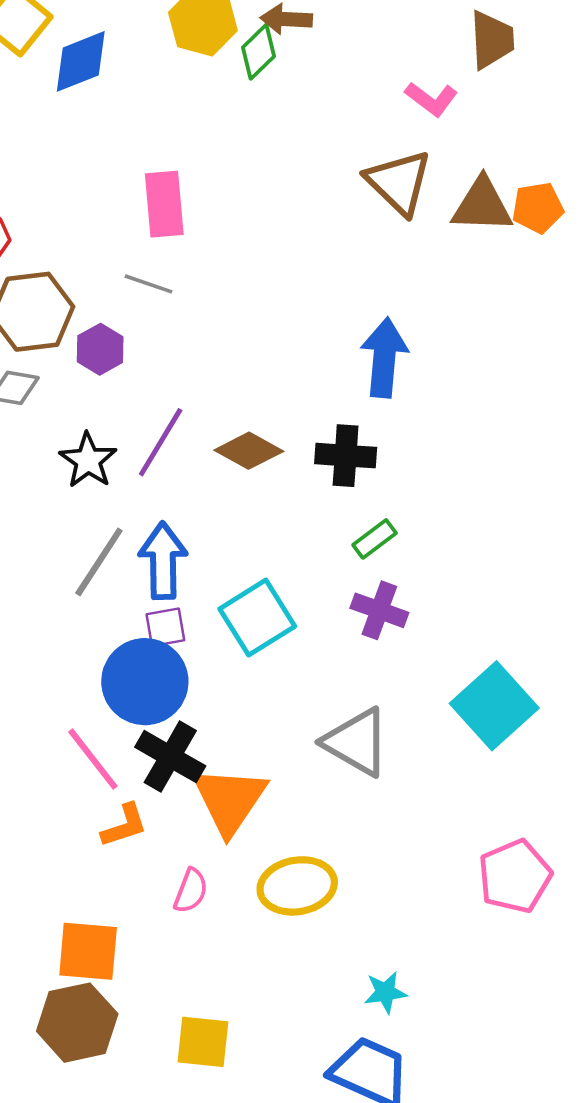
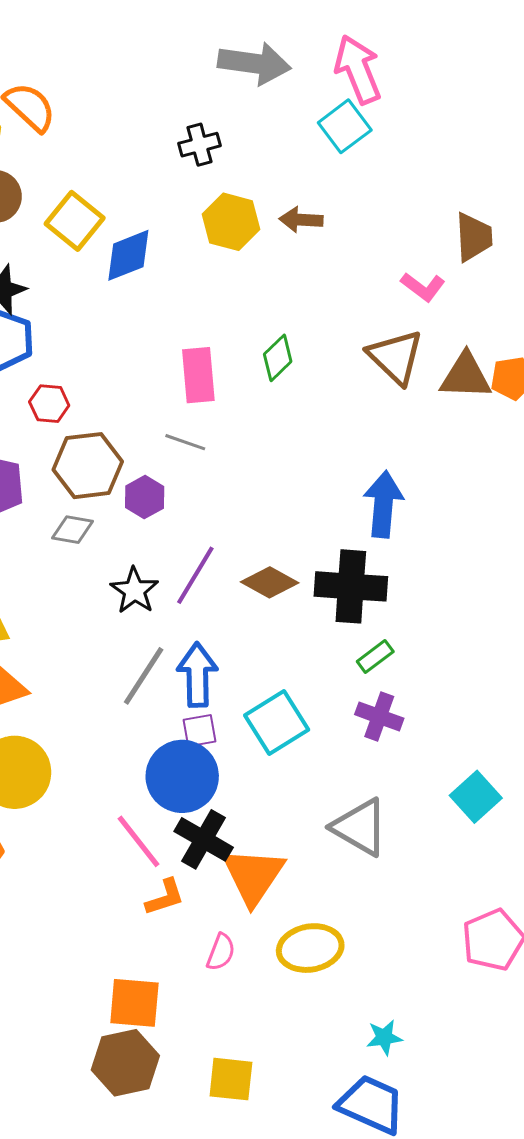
green diamond: (259, 52) -> (278, 358), moved
black cross: (346, 456) -> (351, 586), size x1.4
cyan square: (494, 706) -> (476, 797), size x0.7

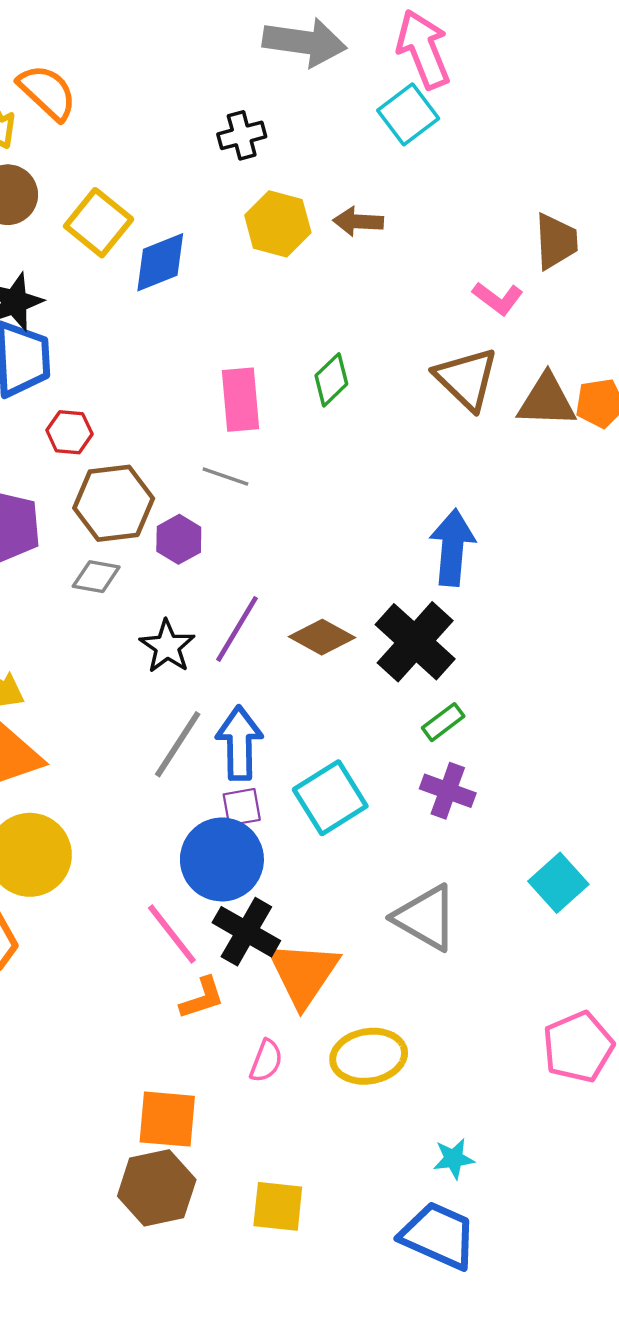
black cross: (351, 586) -> (415, 642), turned 38

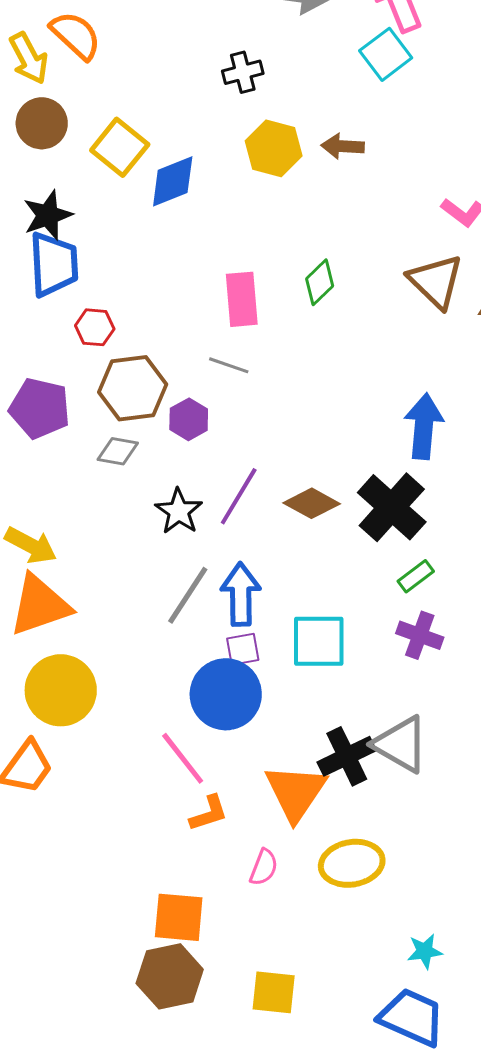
cyan square: (330, 798) -> (319, 641), turned 32
black cross: (246, 932) -> (347, 756), moved, turned 34

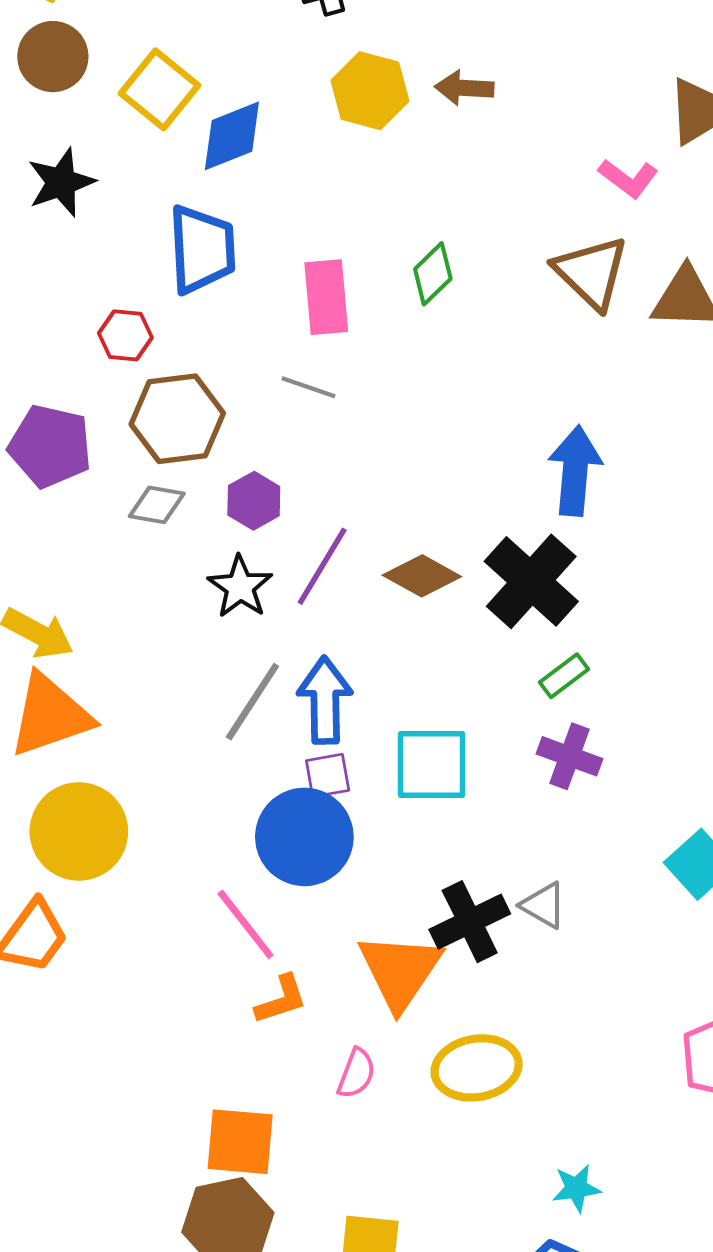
blue trapezoid: (54, 264) -> (202, 249), moved
purple hexagon: (189, 419) -> (254, 501), moved
gray triangle: (401, 744) -> (544, 905), size x0.6

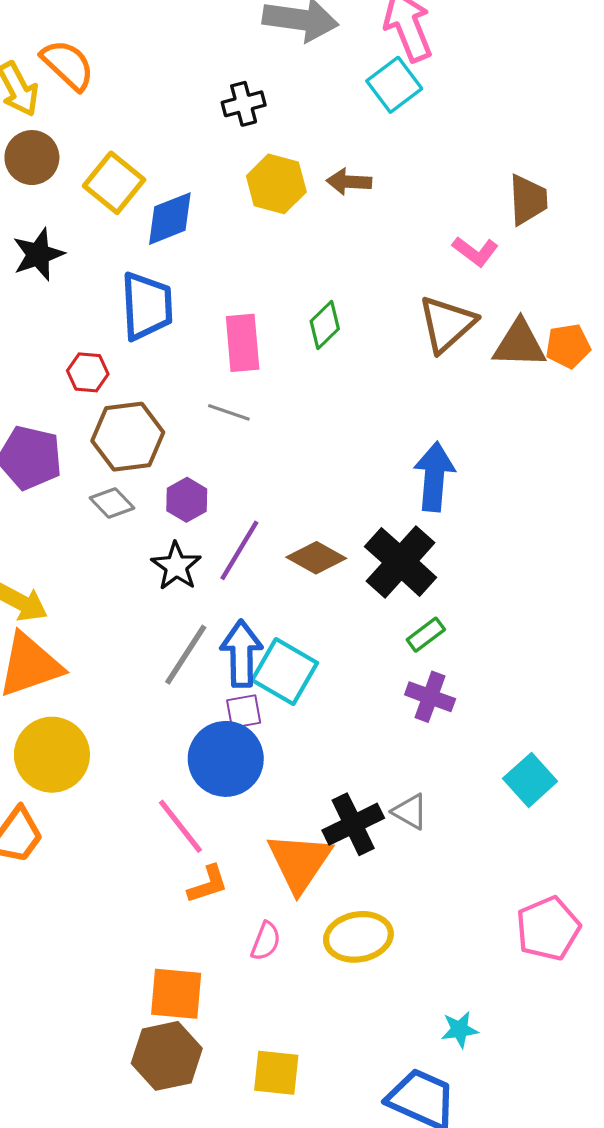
brown triangle: (591, 272) -> (447, 324), turned 34
gray diamond: (157, 505) -> (112, 503), turned 36
cyan square: (431, 765) -> (285, 671), moved, turned 30
cyan star: (576, 1188) -> (460, 1030), moved

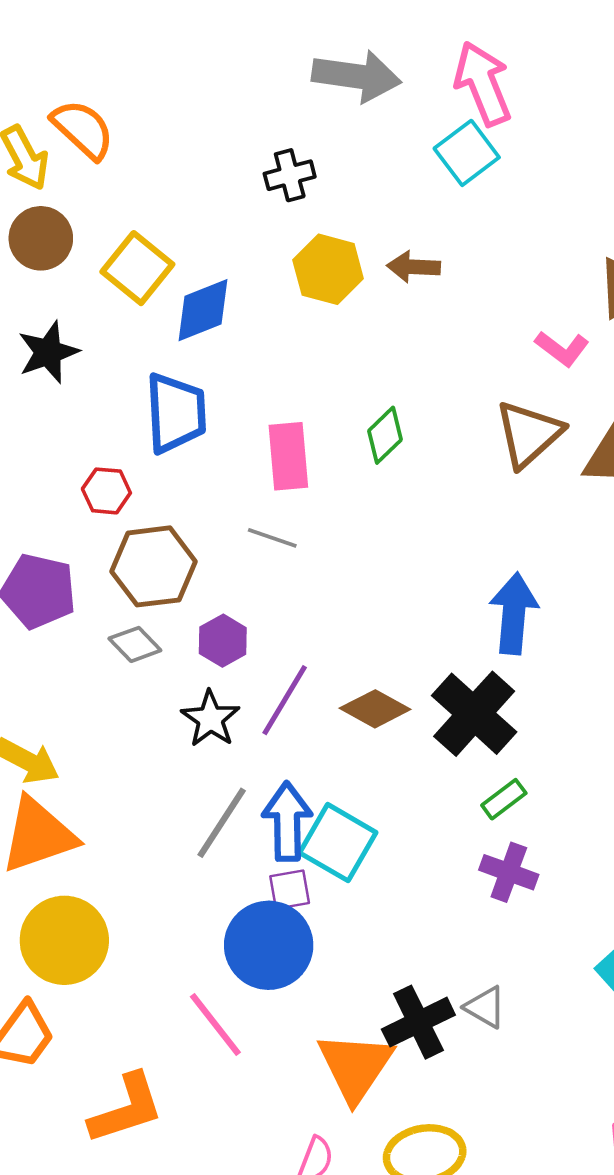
orange L-shape: (208, 884) -> (126, 1109), moved, size x1.6

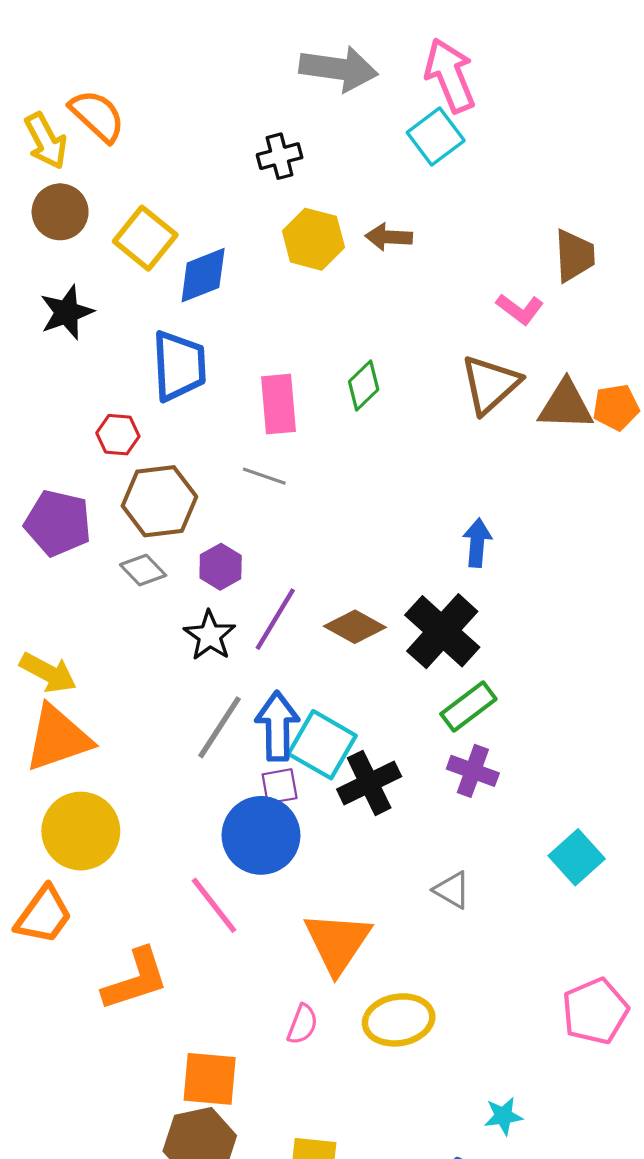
blue arrow: (514, 613) -> (477, 543), size x0.7
green rectangle: (504, 799) -> (468, 707), size x1.4
black cross: (418, 1022) -> (369, 783), moved

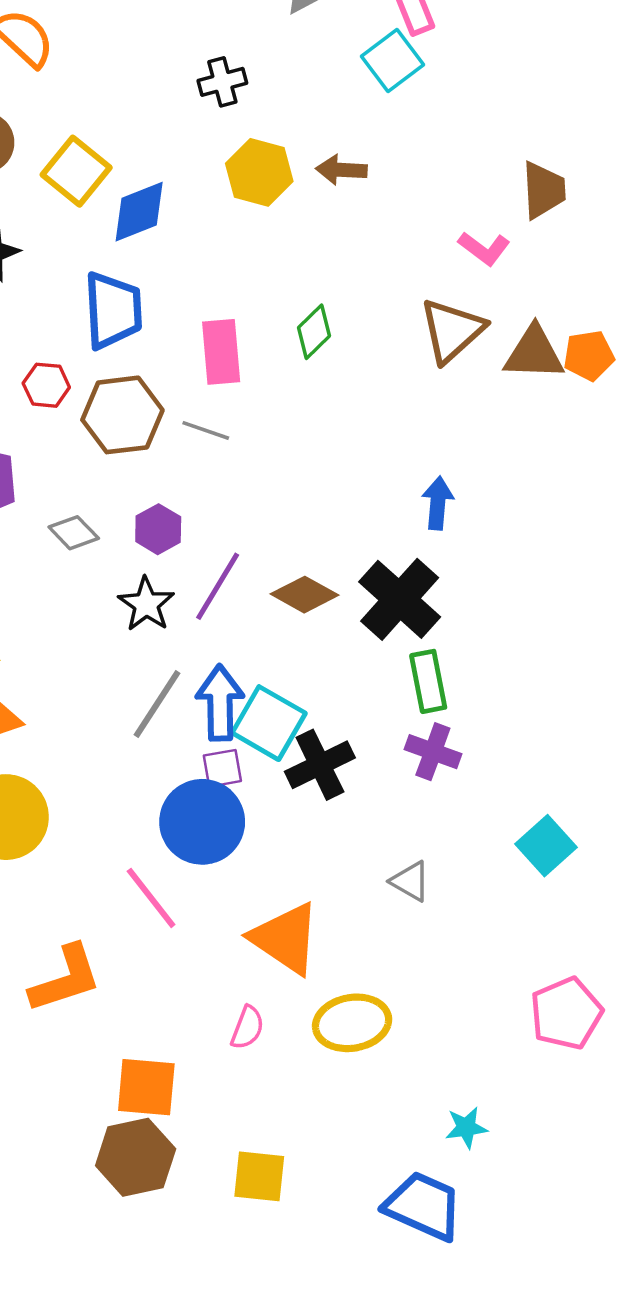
brown hexagon: (159, 501) -> (122, 415), moved
green rectangle: (468, 707) -> (428, 681), turned -64
orange triangle: (337, 942) -> (285, 938), turned -30

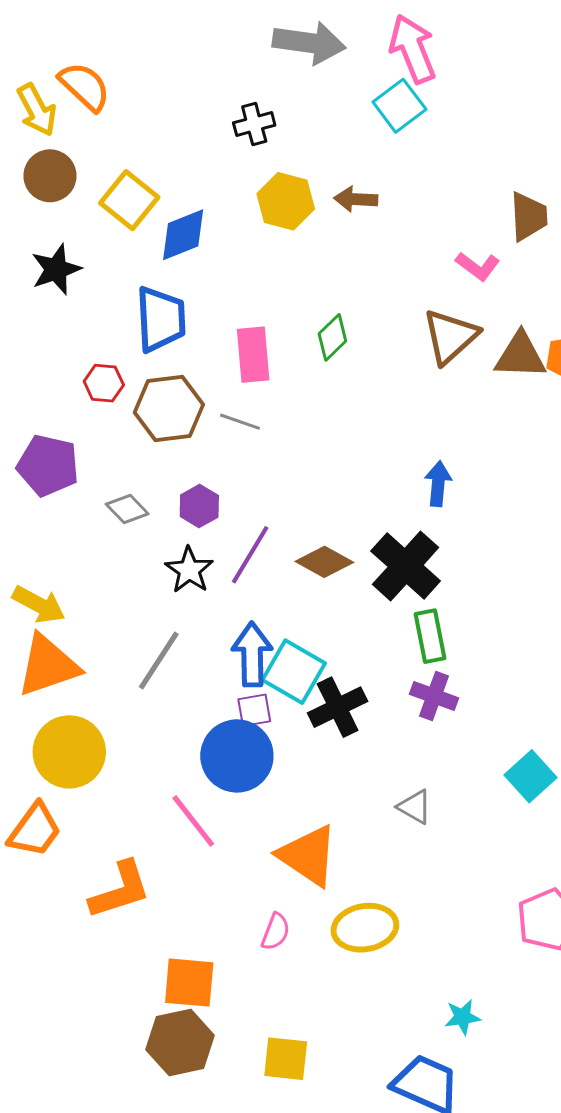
gray line: (157, 704) -> (159, 660), moved

